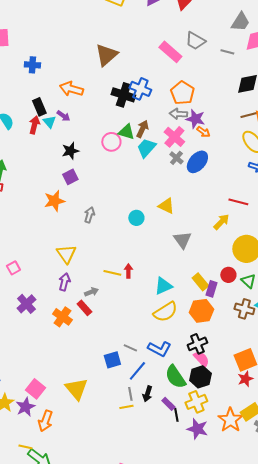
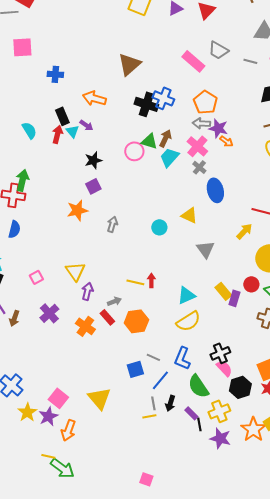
blue ellipse: (197, 162) -> (215, 190), moved, turned -55
yellow triangle: (66, 254) -> (75, 271), moved
orange hexagon: (201, 311) -> (136, 321), moved
blue L-shape: (159, 349) -> (182, 358), turned 85
black hexagon: (200, 377) -> (240, 387), moved

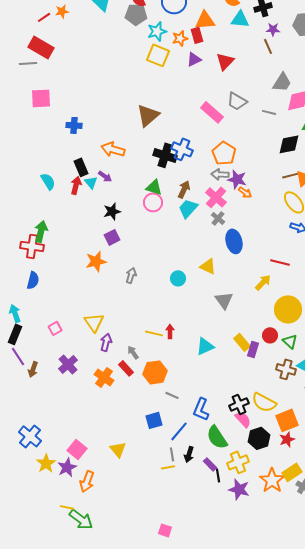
green triangle: (149, 141) -> (154, 187), moved
gray arrow: (114, 301) -> (133, 352), turned -104
yellow semicircle: (188, 321) -> (264, 402), moved, turned 60
gray line: (153, 357) -> (172, 395), moved
yellow triangle: (99, 398) -> (118, 449), size x0.7

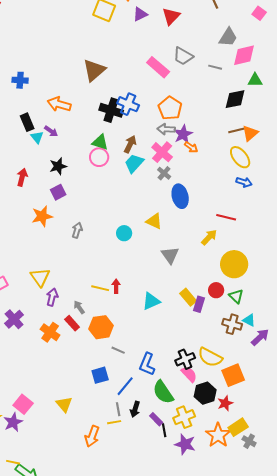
purple star: (237, 179) -> (183, 134), turned 30
red arrow: (76, 185) -> (22, 177), moved
red star: (287, 439) -> (225, 403), moved
orange arrow: (87, 481) -> (92, 436), moved

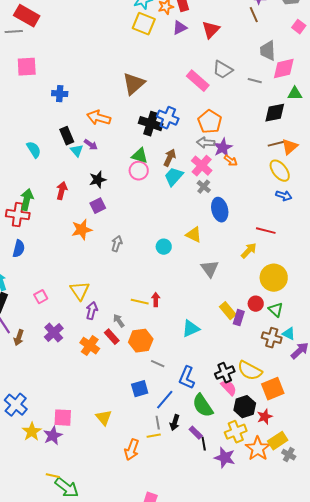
gray trapezoid: (228, 37) -> (268, 51), turned 145
cyan triangle: (151, 301) -> (191, 329), moved
pink square: (23, 404) -> (63, 418), turned -36
yellow cross: (184, 417) -> (236, 432), moved

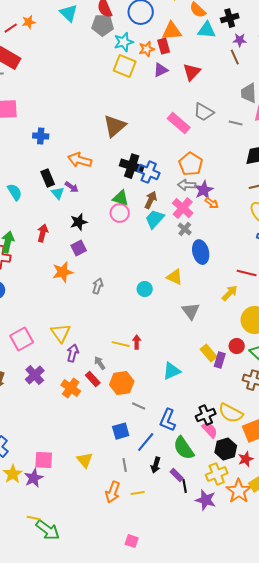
blue cross: (168, 118) -> (149, 172), moved
pink square: (41, 297) -> (22, 339), size x1.6
gray line: (158, 423) -> (125, 465), moved
yellow line: (154, 436) -> (138, 493), moved

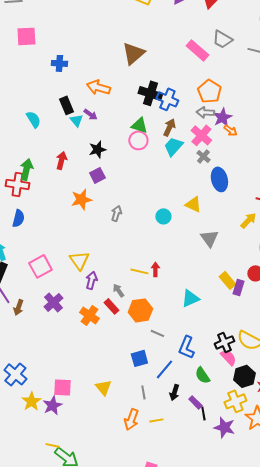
green semicircle: (184, 448) -> (202, 375), size x0.7

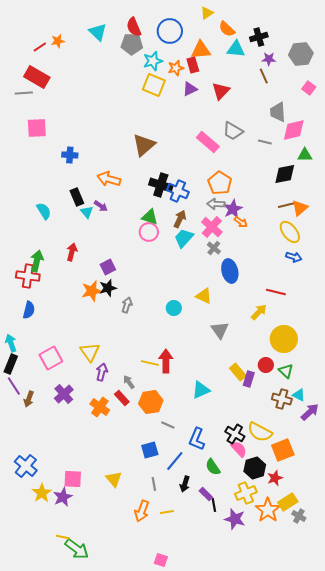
black star: (97, 149) -> (108, 288), moved
red arrow: (155, 269) -> (166, 361), size x1.6
black cross: (224, 342) -> (235, 434), turned -36

